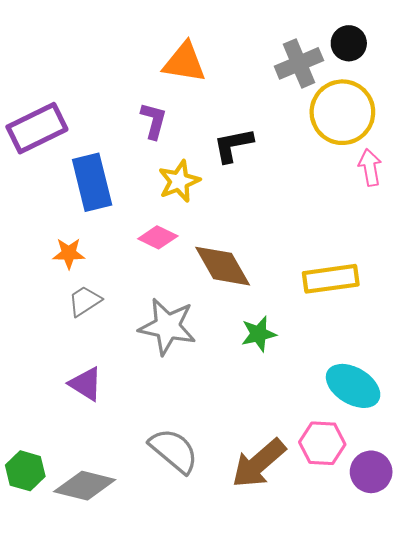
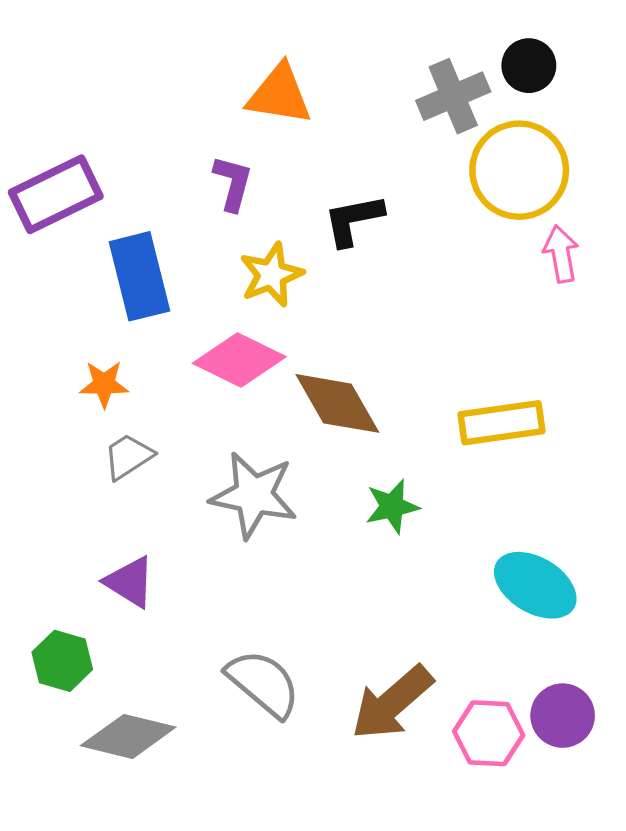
pink diamond: (158, 237) -> (239, 360), size x1.5
pink hexagon: (322, 443) -> (489, 733), moved
green hexagon: (25, 471) -> (62, 661), moved

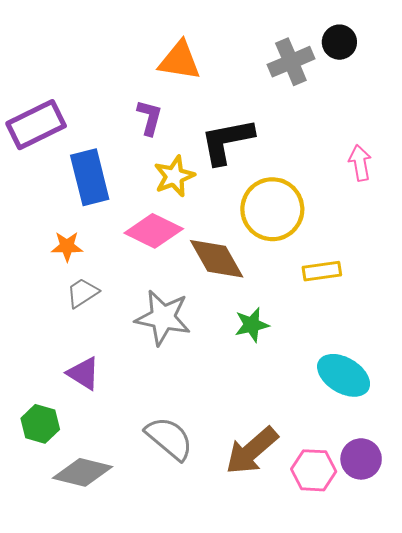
yellow circle: (519, 170) -> (272, 209), moved
black L-shape: (353, 220) -> (227, 141), size x1.4
yellow rectangle: (501, 423) -> (322, 271), size x0.7

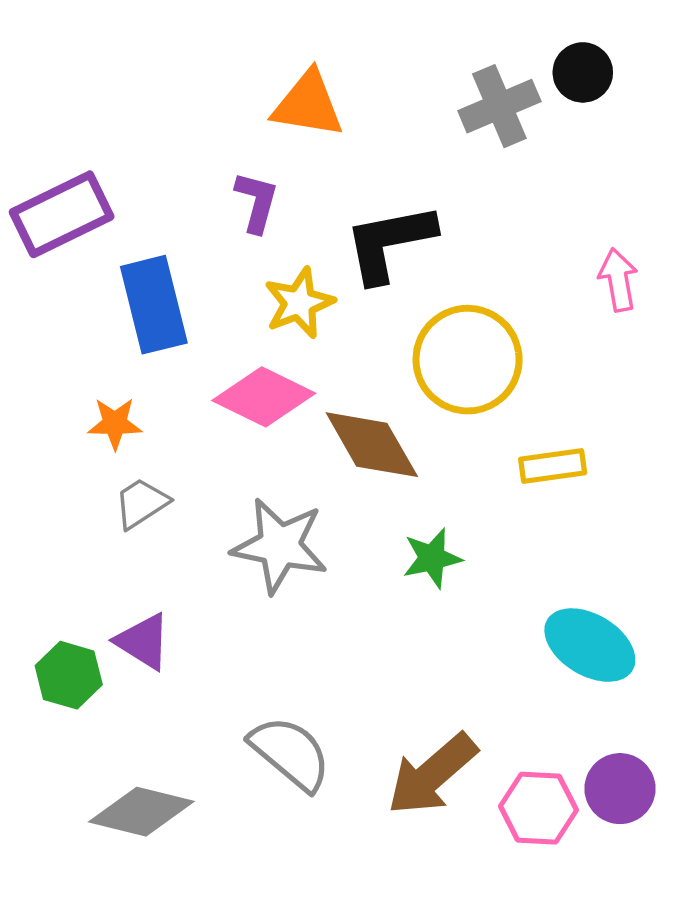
green hexagon: (40, 424) -> (69, 675), moved

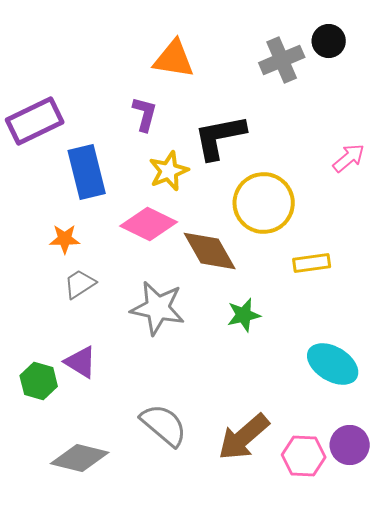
pink arrow: (618, 280) -> (349, 158), turned 60

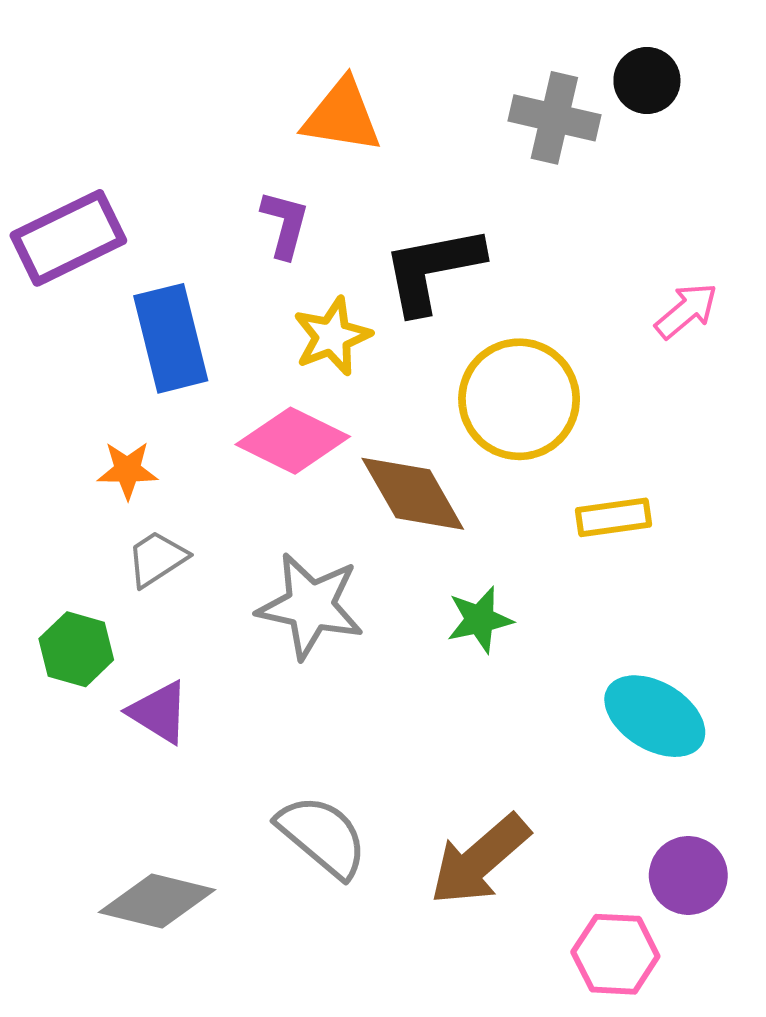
gray cross: (282, 60) -> (554, 118), turned 36
green hexagon: (39, 381) -> (76, 649), moved
pink hexagon: (304, 456) -> (615, 954), moved

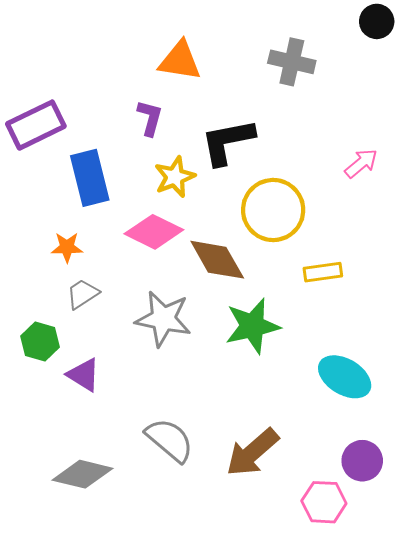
black circle: (647, 81) -> (377, 21), moved
green star: (480, 620) -> (252, 326), size x1.6

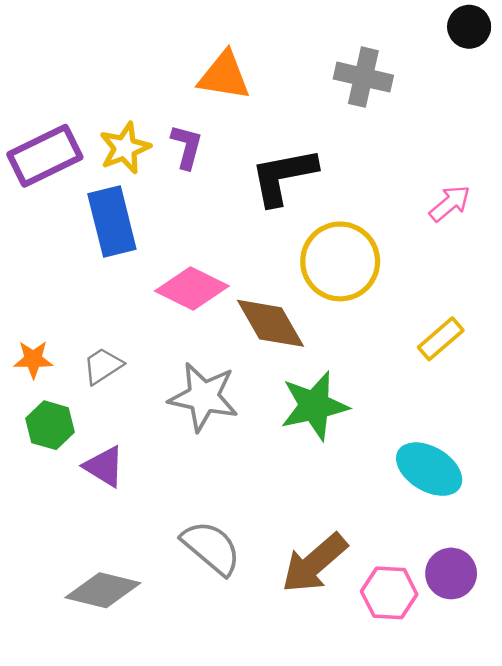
yellow star: (175, 177) -> (125, 148), moved
orange star: (67, 247) -> (33, 359), moved
yellow rectangle: (323, 272) -> (441, 339), moved, turned -33
pink hexagon: (324, 502) -> (389, 593), moved

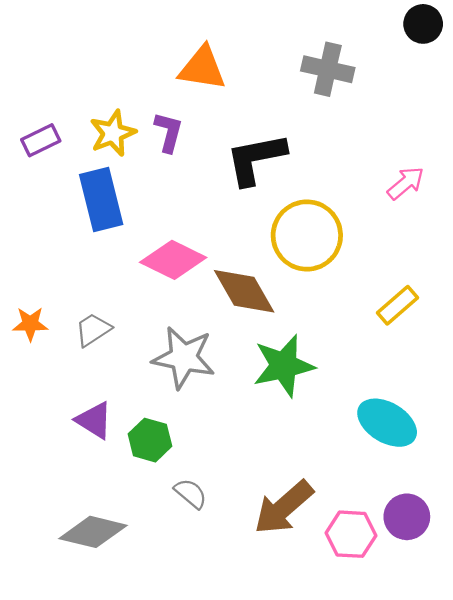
purple rectangle: (45, 156) -> (41, 140), size x0.6
green hexagon: (50, 425) -> (150, 440), moved
gray semicircle: (211, 548) -> (191, 494), size x0.6

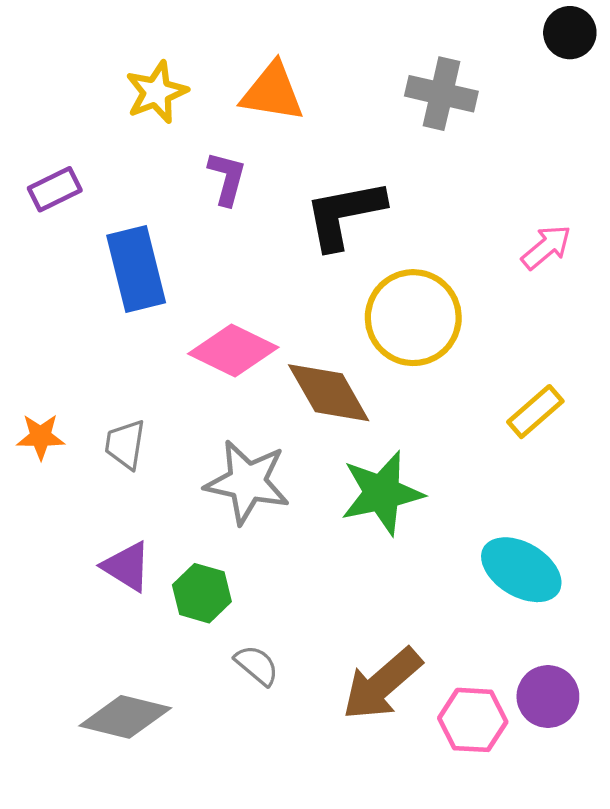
yellow star: (113, 133) -> (156, 92), moved
gray trapezoid: (93, 330) -> (125, 444), turned -48

